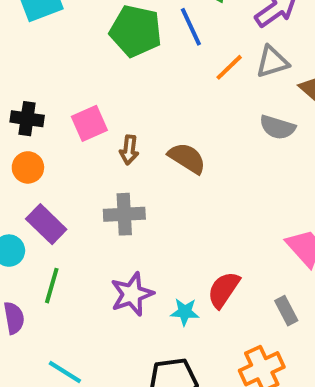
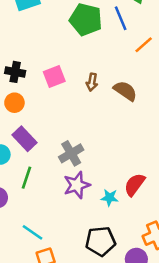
brown arrow: (129, 150) -> (92, 82), moved
brown semicircle: (187, 158) -> (125, 91), moved
gray cross: (124, 214) -> (71, 153), moved, turned -30

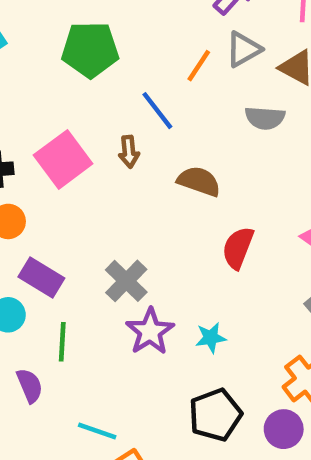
blue line: (121, 18) -> (157, 111), moved
pink square: (54, 76) -> (63, 159), size x1.4
brown semicircle: (125, 91) -> (199, 181), moved
red semicircle: (135, 185) -> (238, 248), moved

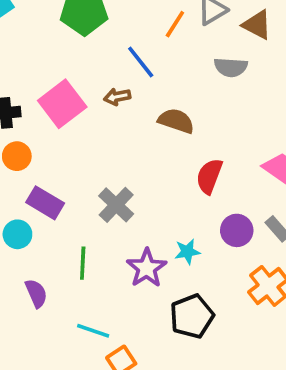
brown arrow: (129, 152) -> (117, 97), turned 85
purple star: (150, 331) -> (147, 268), moved
green line: (62, 342) -> (83, 263), moved
purple circle: (284, 429) -> (237, 230), moved

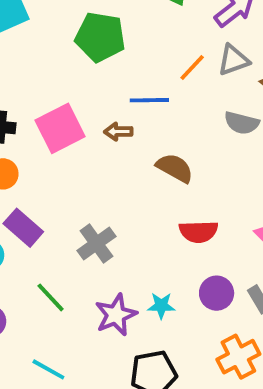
blue line: (141, 62) -> (149, 100), turned -63
red semicircle: (209, 176) -> (199, 232), turned -123
green line: (83, 263) -> (51, 297), turned -56

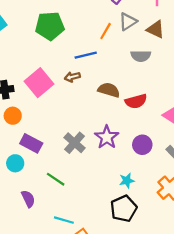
red semicircle: (199, 232) -> (136, 101), moved
purple circle: (217, 293) -> (142, 145), moved
cyan star: (161, 306) -> (127, 181), moved
purple star: (116, 315) -> (107, 137), moved

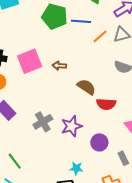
blue line: (86, 55) -> (81, 21), moved
green line: (56, 179) -> (15, 161), moved

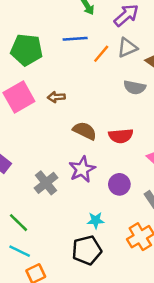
green pentagon: (55, 16) -> (27, 50), moved
brown semicircle: (86, 87) -> (85, 131), moved
gray cross: (43, 122) -> (46, 183), moved

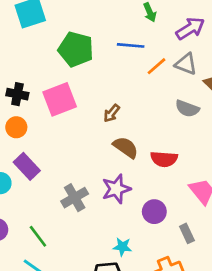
gray triangle: (127, 48) -> (186, 64), turned 35
brown arrow: (56, 97) -> (112, 113), moved, turned -56

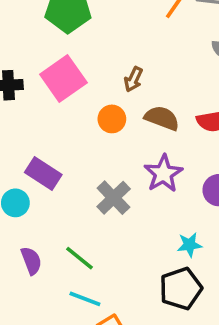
orange circle: (16, 127) -> (112, 119), moved

